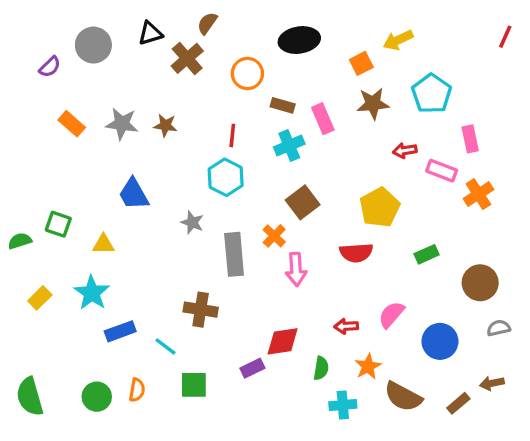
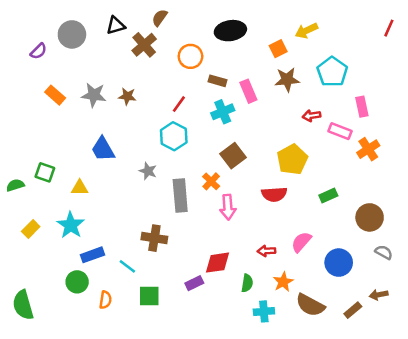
red line: (232, 135) -> (179, 104), turned 30
gray semicircle: (499, 328) -> (384, 252), turned 42
green circle: (97, 397) -> (77, 282), moved

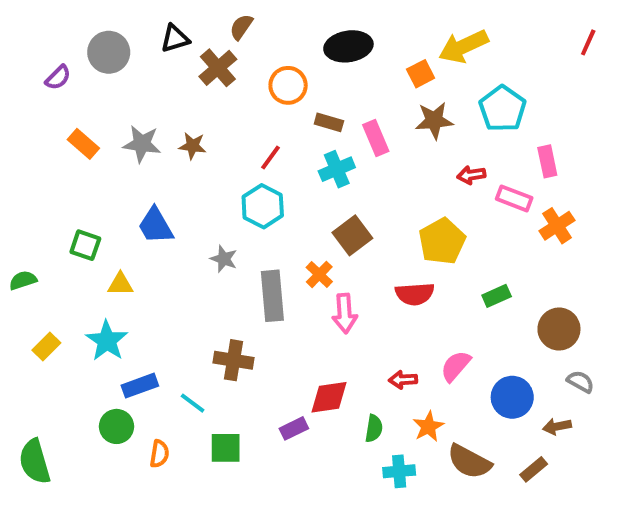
yellow arrow: (306, 31) -> (463, 46), size x1.4
green square: (45, 172) -> (85, 245), moved
brown arrow: (379, 295) -> (557, 426), moved

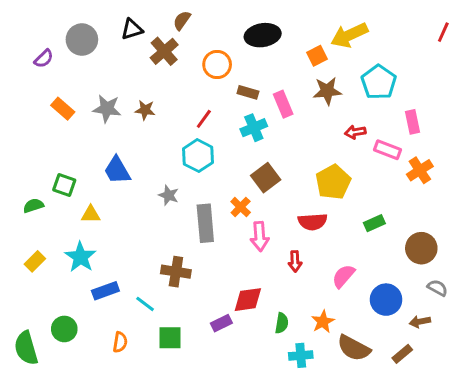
green semicircle: (23, 280) -> (33, 206), moved
red arrow: (403, 380) -> (295, 261), moved, turned -90
green circle: (117, 426) -> (64, 329), moved

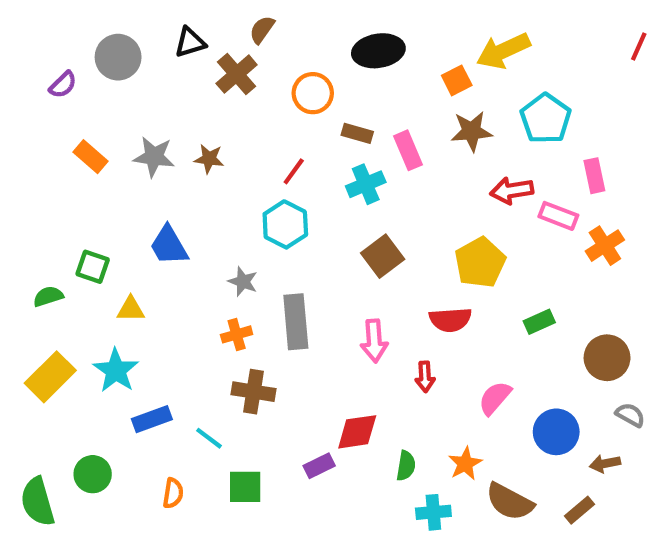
red arrow: (355, 132) -> (512, 191), size x1.4
orange cross: (241, 207) -> (237, 334), moved, turned 30
yellow rectangle: (35, 261) -> (50, 377), size x1.6

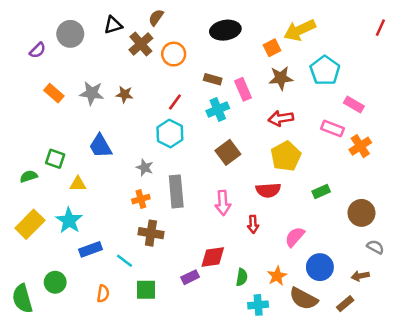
orange circle: (313, 93) -> (174, 54), moved
pink rectangle: (594, 176) -> (354, 104), turned -48
red arrow: (512, 191) -> (281, 118), moved
blue circle: (556, 432) -> (320, 267), moved

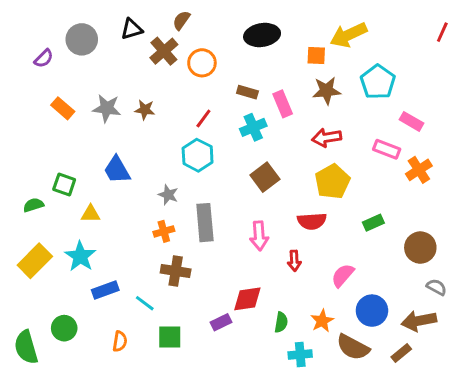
orange square: (272, 48) -> (316, 56), turned 30
brown arrow: (360, 276) -> (419, 321), size x1.6

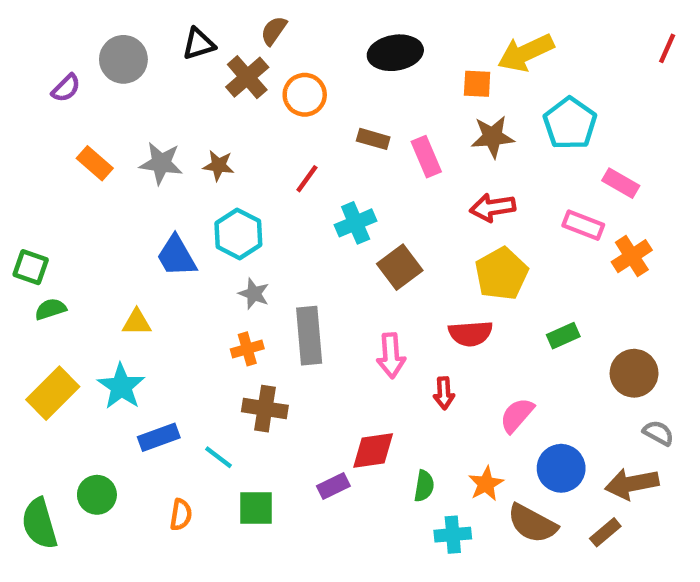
cyan cross: (253, 127) -> (356, 223), moved
cyan hexagon: (198, 155) -> (238, 234), moved
green square: (64, 184) -> (31, 267), moved

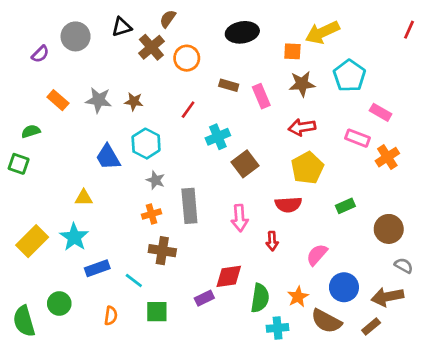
green semicircle: (51, 309) -> (31, 131), moved
green semicircle: (424, 486) -> (260, 298), size x1.5

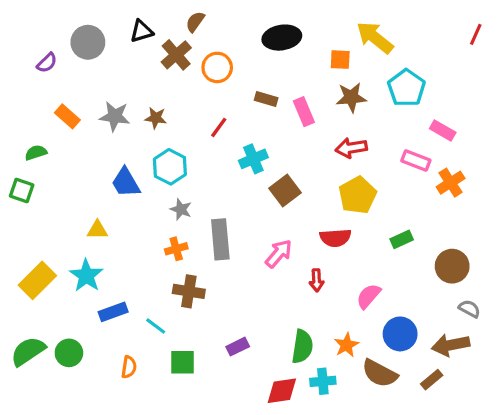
yellow arrow: (322, 32) -> (375, 38), turned 64
pink arrow: (240, 218) -> (279, 254), turned -135
red diamond: (229, 276) -> (282, 391), moved
green semicircle: (24, 321) -> (28, 351), moved, turned 72

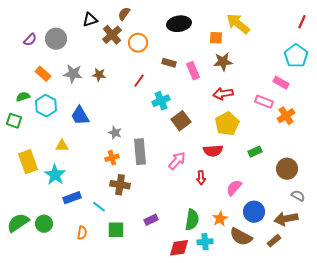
gray circle: (88, 42) -> (56, 39), moved
cyan pentagon: (406, 88) -> (296, 56), moved
cyan hexagon: (170, 167) -> (46, 106), moved
yellow rectangle: (37, 280) -> (28, 162), moved, turned -65

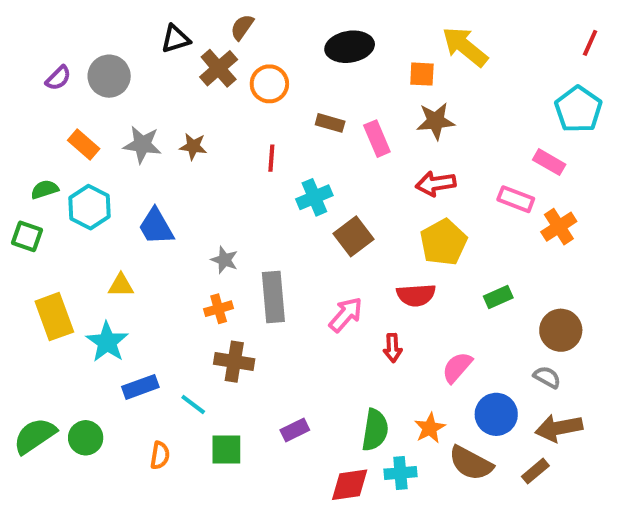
red line: (139, 81) -> (271, 158), turned -32
gray semicircle: (298, 196) -> (547, 377), moved

